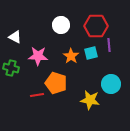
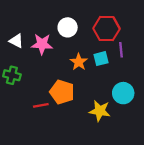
pink star: (38, 56) -> (42, 44), moved

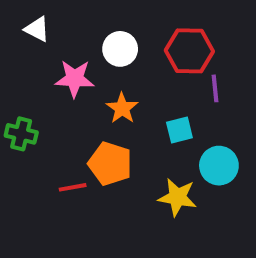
white triangle: (16, 41) -> (37, 29), moved
cyan square: (101, 59) -> (179, 130), moved
orange star: (79, 62) -> (122, 108), moved

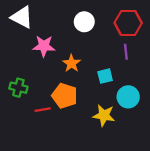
white triangle: (37, 29) -> (22, 17), size x1.5
white circle: (120, 49) -> (84, 22), moved
red hexagon: (189, 51) -> (128, 23), moved
green cross: (21, 134) -> (18, 88), moved

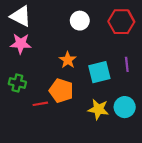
pink star: (44, 46) -> (21, 44), moved
purple line: (126, 52) -> (127, 64), moved
cyan square: (105, 76) -> (99, 72), size x1.5
cyan circle: (128, 97) -> (125, 107), moved

